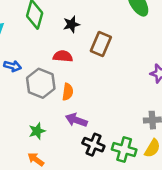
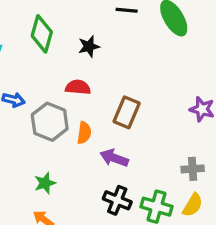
brown rectangle: (101, 44) -> (127, 112), moved
purple arrow: (76, 120) -> (114, 158), moved

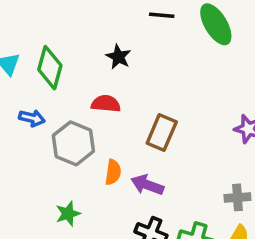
green diamond: (42, 34) -> (50, 68), moved
black star: (89, 46) -> (118, 57), turned -30
orange semicircle: (84, 133) -> (113, 172), moved

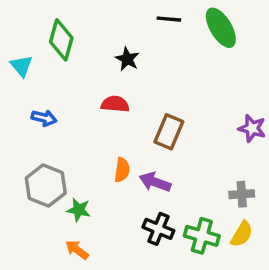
green diamond: (50, 68) -> (61, 40), moved
gray hexagon: (73, 143) -> (46, 186), moved
green star: (68, 214) -> (79, 210), turned 30

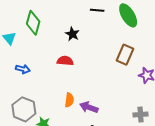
brown rectangle: (169, 132) -> (125, 55), moved

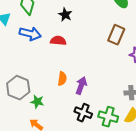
blue arrow: (23, 69) -> (30, 34), moved, size x1.5
purple arrow: (89, 107) -> (81, 86), turned 90

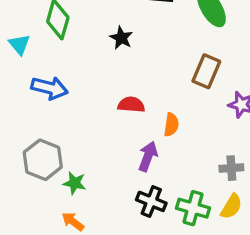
blue arrow: (30, 34) -> (49, 88), moved
red semicircle: (58, 41) -> (131, 105), moved
orange semicircle: (62, 79) -> (171, 125), moved

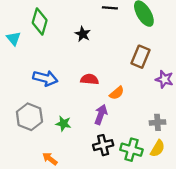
blue arrow: (49, 88) -> (45, 78), moved
orange semicircle: (171, 125) -> (117, 93), turned 42
green star: (74, 183) -> (63, 124), moved
black cross: (151, 201) -> (103, 145), turned -36

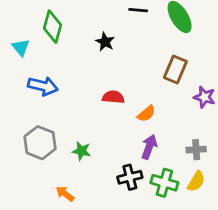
blue arrow: (45, 78) -> (43, 86), moved
purple arrow: (101, 114) -> (149, 147), moved

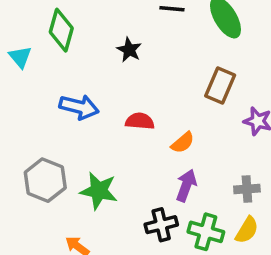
blue arrow: (43, 86) -> (79, 107), moved
green star: (81, 151) -> (99, 191), size x1.5

